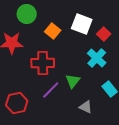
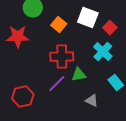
red cross: (43, 63) -> (62, 57), moved
green triangle: (73, 81) -> (79, 75), turned 42

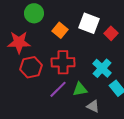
cyan cross: (103, 52) -> (102, 68), moved
green triangle: (79, 75) -> (80, 89), moved
red hexagon: (23, 97) -> (31, 67), moved

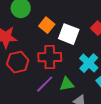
white square: (89, 23) -> (69, 34), moved

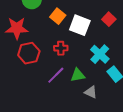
red cross: (50, 57) -> (61, 48), size x0.6

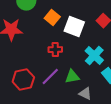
red hexagon: (29, 53) -> (23, 80), moved

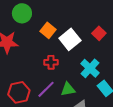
white square: (74, 27) -> (70, 39), turned 30

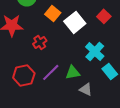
red cross: (51, 62) -> (40, 42), moved, turned -32

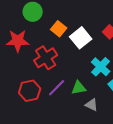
red cross: (40, 42) -> (46, 58), size x1.6

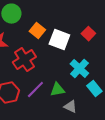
white square: (81, 38) -> (59, 40), turned -30

